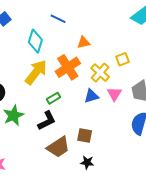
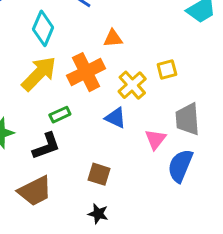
pink triangle: (114, 94) -> (155, 139), moved
blue triangle: (91, 96) -> (116, 118), turned 35
brown trapezoid: (58, 147) -> (35, 191), moved

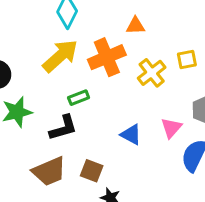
blue triangle: (116, 118) -> (131, 135), moved
brown square: (99, 174) -> (92, 171), moved

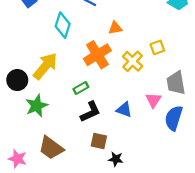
yellow arrow: (60, 56) -> (45, 66), moved
black L-shape: (63, 128) -> (90, 112), moved
brown trapezoid: (49, 171) -> (51, 148), moved, turned 68

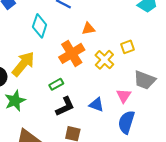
gray trapezoid: (176, 83) -> (145, 80), turned -60
blue semicircle: (174, 118) -> (126, 122), moved

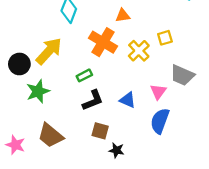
orange cross: (72, 53) -> (103, 42), turned -30

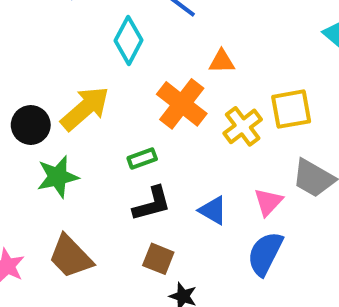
yellow square: (165, 38) -> (291, 109), size x1.5

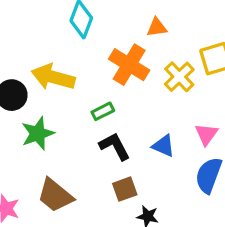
yellow arrow: (85, 108) -> (53, 77), turned -117
black L-shape: (152, 204) -> (115, 146), turned -96
brown square: (158, 259) -> (125, 189), turned -35

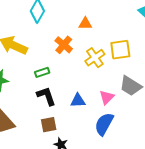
orange cross: (129, 65) -> (64, 45), size x0.7
blue triangle: (164, 146) -> (78, 101), turned -35

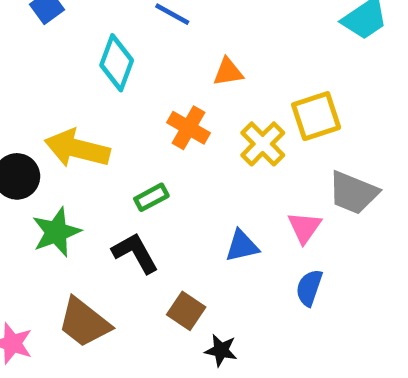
black L-shape: (46, 96) -> (135, 253), moved
blue semicircle: (104, 124) -> (309, 288), size x0.7
brown square: (49, 125) -> (186, 311), turned -35

